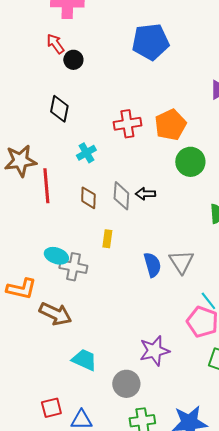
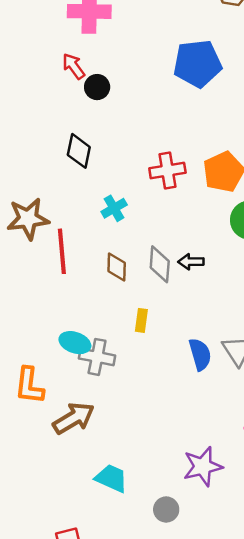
orange L-shape: (21, 289) -> (29, 386), turned 84
brown arrow: (55, 314) -> (74, 418), turned -56
gray circle: (126, 384) -> (166, 509), size x0.7

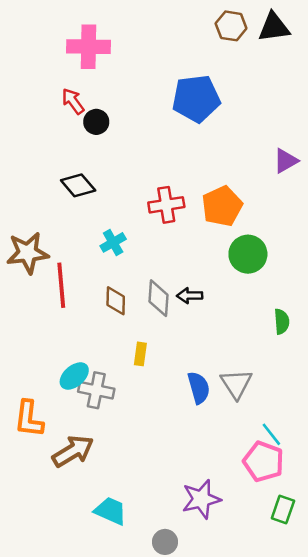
black diamond: (79, 151) -> (78, 185), turned -52
cyan ellipse: (75, 343) -> (74, 376), turned -60

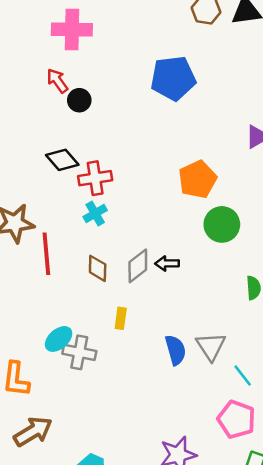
red cross: (166, 205) -> (95, 178), moved
gray diamond: (158, 298) -> (138, 266), turned 48
cyan line: (271, 434) -> (243, 376), moved
brown arrow: (73, 451) -> (33, 432), moved

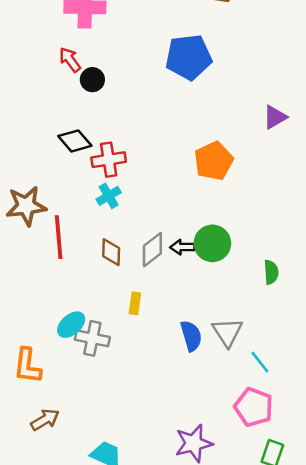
green circle: (222, 224) -> (212, 243), moved
brown arrow: (33, 432) -> (45, 420), size x0.7

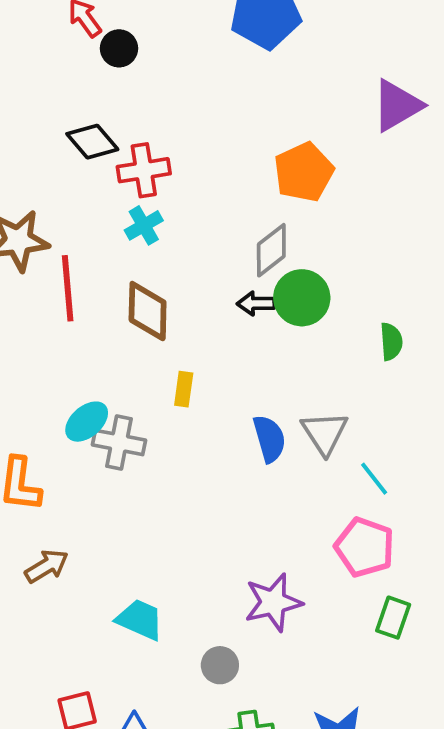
purple triangle: (275, 117) -> (397, 105), size x1.4
gray diamond: (152, 250) -> (271, 250), moved
brown diamond: (111, 252) -> (148, 311), size x1.4

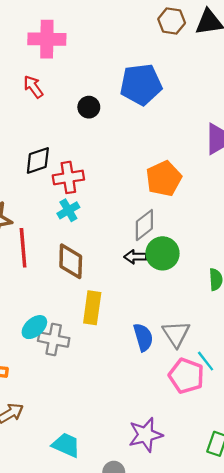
black circle: (119, 48) -> (89, 107), moved
black diamond: (92, 142) -> (38, 160), turned -68
yellow rectangle: (184, 389) -> (92, 308), size x1.6
pink pentagon: (365, 547) -> (186, 376), moved

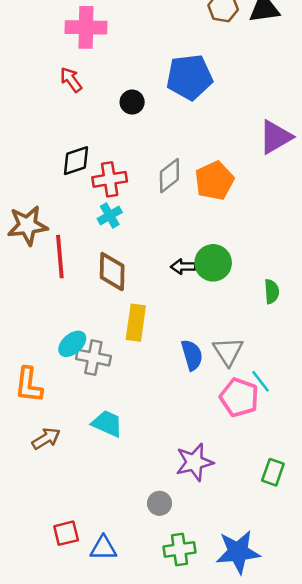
gray diamond: (144, 225) -> (169, 176), moved
cyan trapezoid: (66, 445) -> (107, 424), moved

